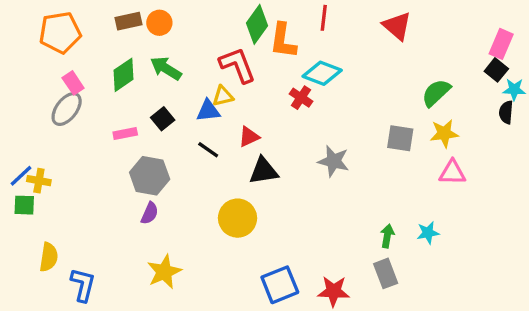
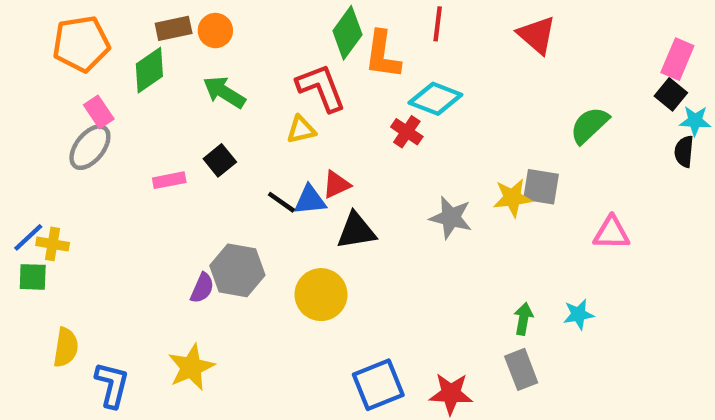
green diamond: (124, 75) -> (149, 70), moved
blue triangle: (208, 111) -> (310, 200), moved
yellow star: (444, 133) -> (512, 198), moved
gray hexagon: (150, 176) -> (237, 270), moved
yellow star: (164, 272) -> (191, 367), moved

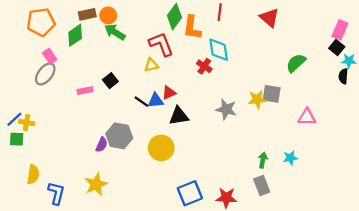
green arrow: (224, 92) -> (115, 32), moved
cyan diamond: (435, 99) -> (219, 50), turned 60

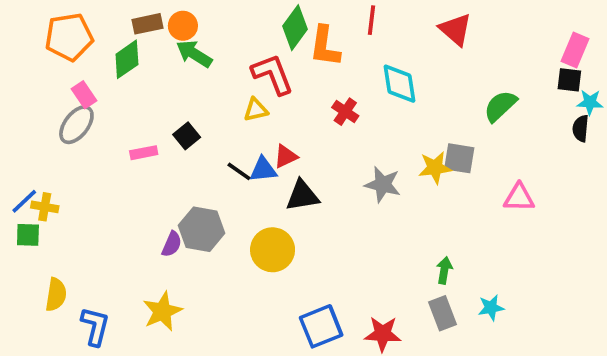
black square: (337, 47) -> (569, 80), turned -32
cyan diamond: (219, 50) -> (399, 84), moved
cyan star: (290, 158) -> (491, 308), moved

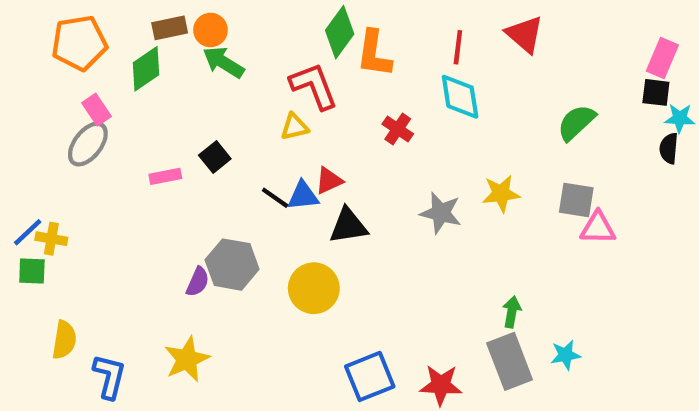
red line: (371, 20) -> (458, 47), moved
gray square: (459, 158) -> (576, 200), moved
gray rectangle: (442, 313) -> (510, 361), size x1.4

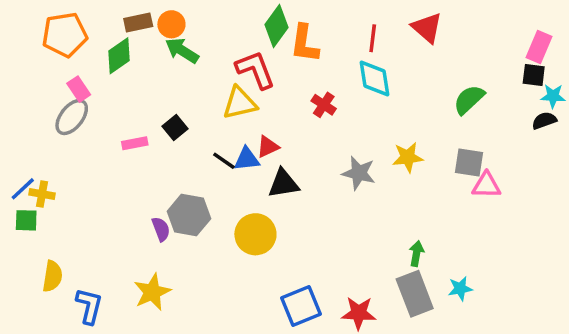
yellow triangle: (294, 127) -> (240, 103), size x1.5
black semicircle: (669, 148) -> (544, 121), turned 65
purple semicircle: (198, 282) -> (161, 229), turned -45

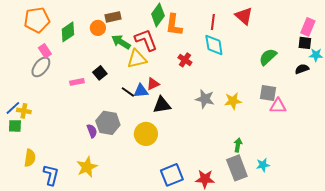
brown rectangle: (138, 23) -> (113, 17), moved
orange circle: (171, 24) -> (98, 28), moved
green arrow: (182, 51) -> (121, 42), moved
black semicircle: (544, 121) -> (302, 69), moved
yellow star: (408, 157) -> (233, 101), moved

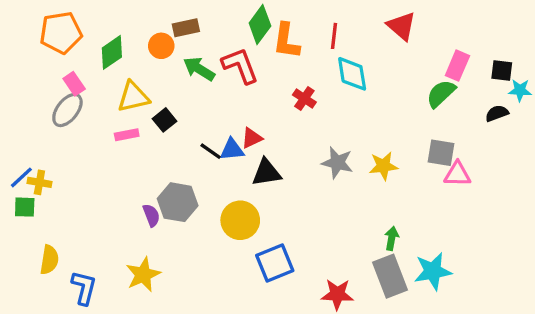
red line: (213, 22) -> (334, 36), moved
pink rectangle: (308, 27) -> (457, 66), moved
yellow triangle: (137, 59) -> (133, 97), moved
cyan star: (263, 165) -> (433, 271), size x1.6
blue square: (172, 175) -> (275, 263), moved

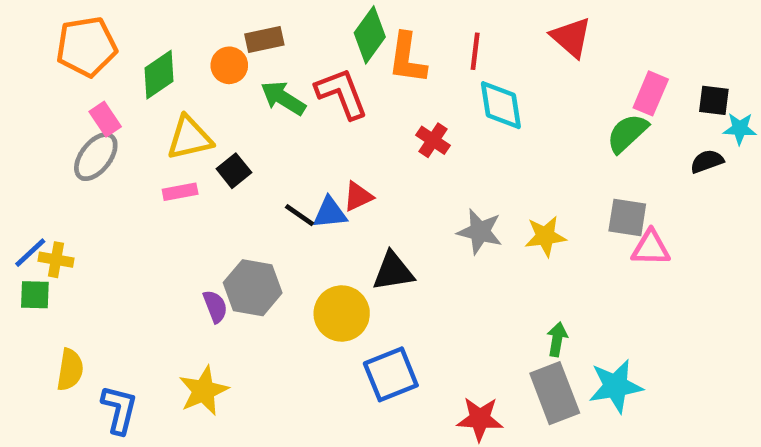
black triangle: (267, 173) -> (393, 271), moved

